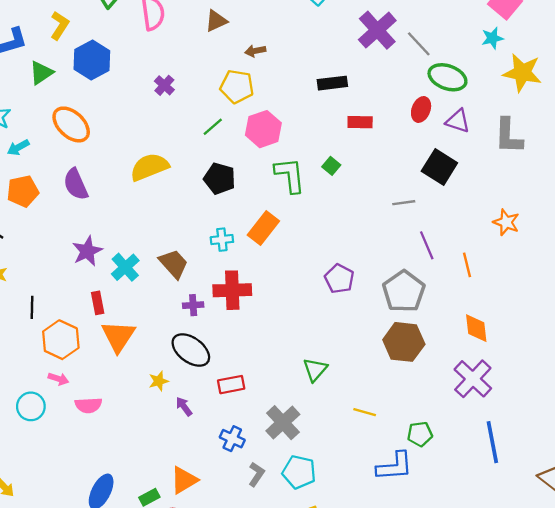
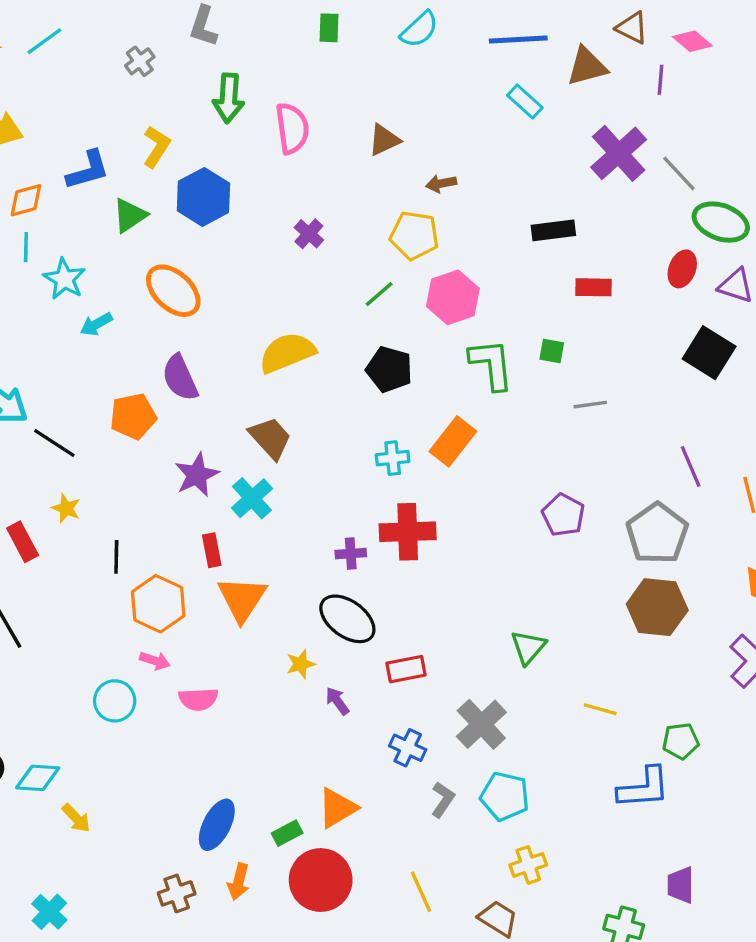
green square: (331, 166) -> (552, 351), turned -30
orange pentagon: (23, 191) -> (133, 416), moved
gray line: (404, 203) -> (590, 405), moved
brown trapezoid: (174, 264) -> (270, 438), moved

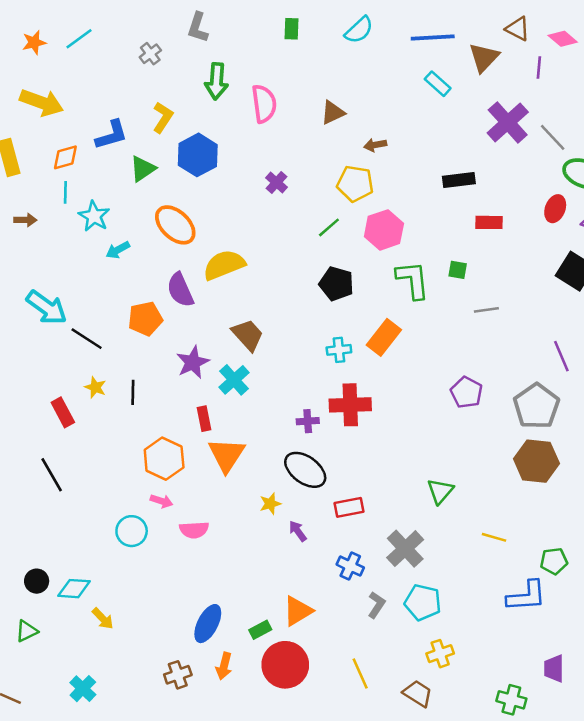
brown triangle: (587, 66) -> (484, 57), turned -32
yellow semicircle: (287, 353) -> (224, 265), moved
black line: (116, 557) -> (133, 392), moved

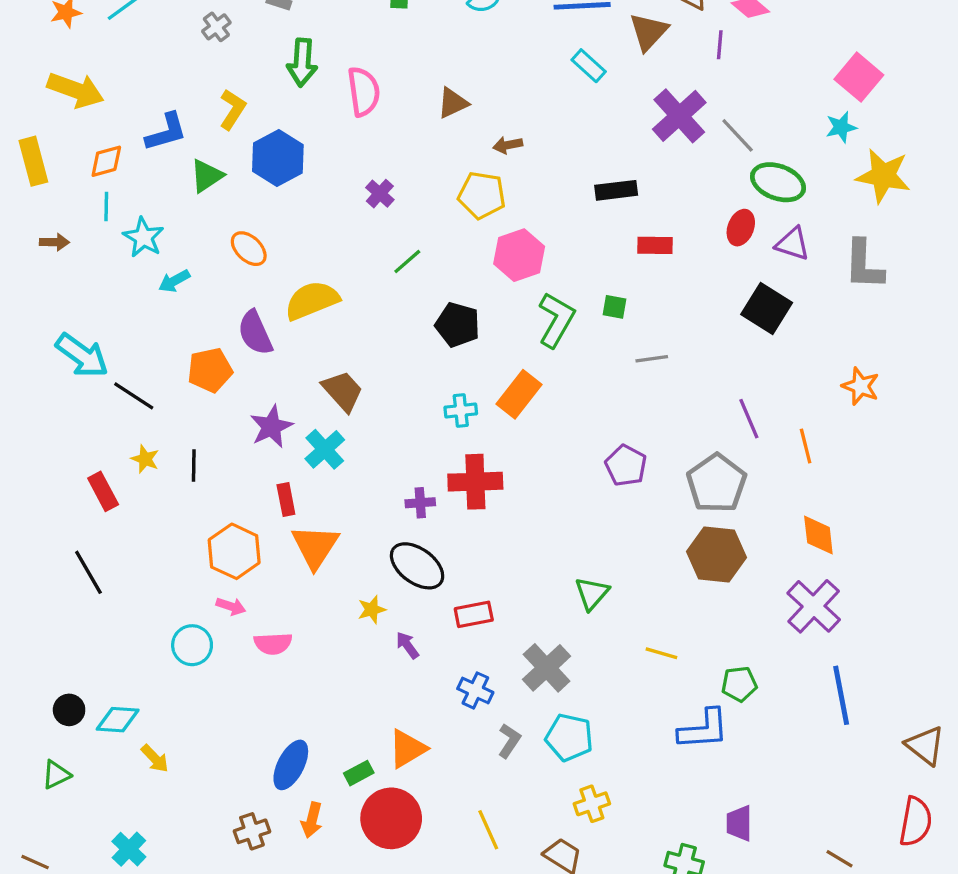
orange ellipse: (175, 225) -> (249, 249), size x0.7
green line: (329, 227) -> (407, 262), moved
green L-shape: (413, 280) -> (556, 320), turned 36

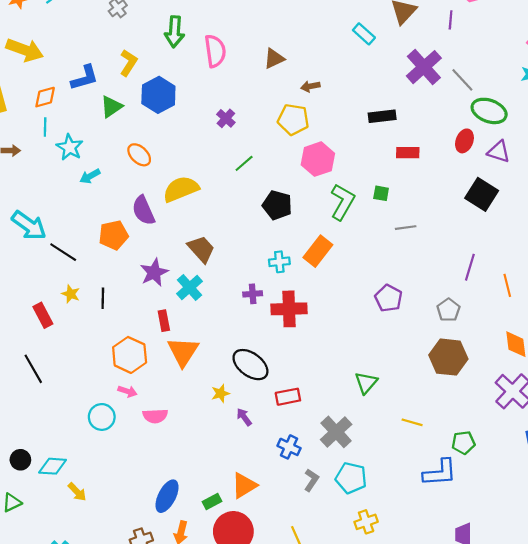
purple line: (749, 419) -> (470, 267), turned 40
gray pentagon: (716, 483) -> (448, 310), size x0.6
purple cross: (420, 503) -> (253, 294), moved

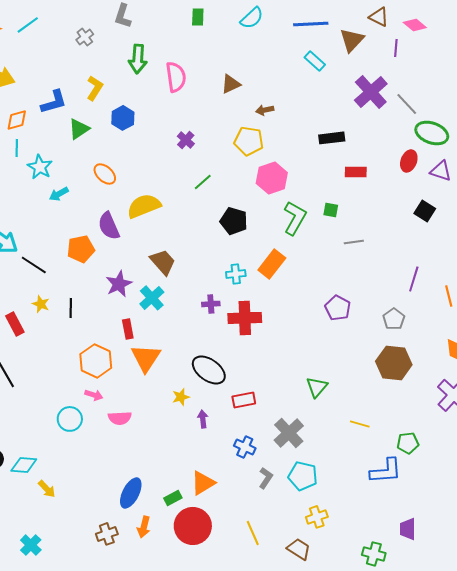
blue hexagon: (158, 95) -> (123, 118), size x0.7
black square: (482, 194) -> (425, 211), size x0.7
purple arrow: (244, 417) -> (203, 419), turned 30

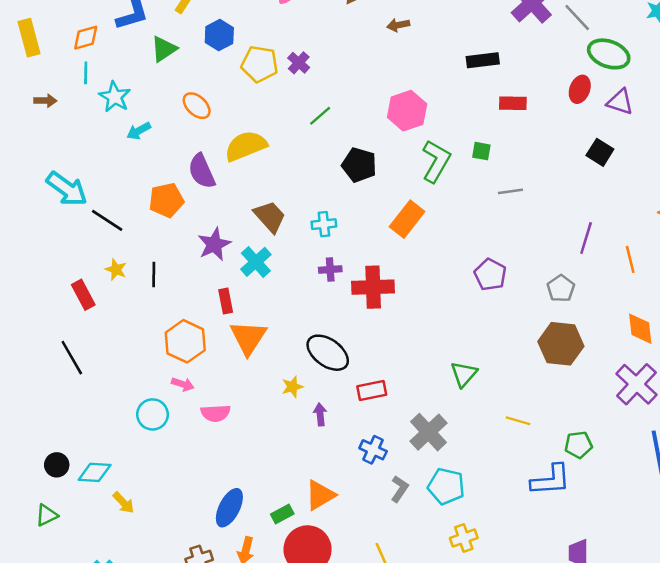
yellow pentagon: (249, 141) -> (260, 64), moved
cyan cross: (236, 274) -> (324, 224), moved

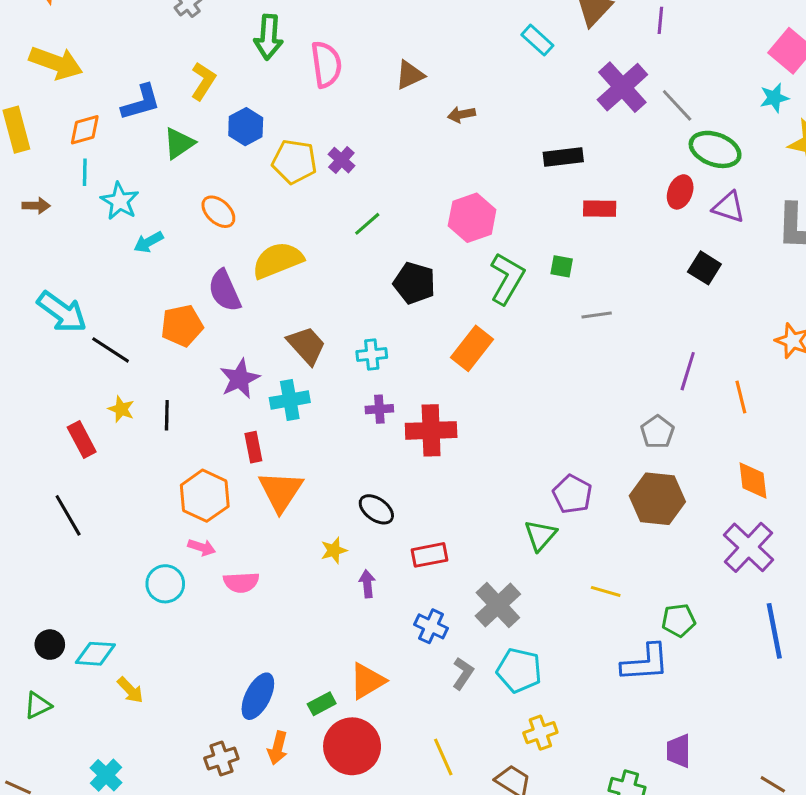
cyan cross: (256, 262) -> (290, 400), turned 32
purple pentagon: (490, 275) -> (572, 494), moved
black ellipse: (328, 353) -> (376, 509), size x0.7

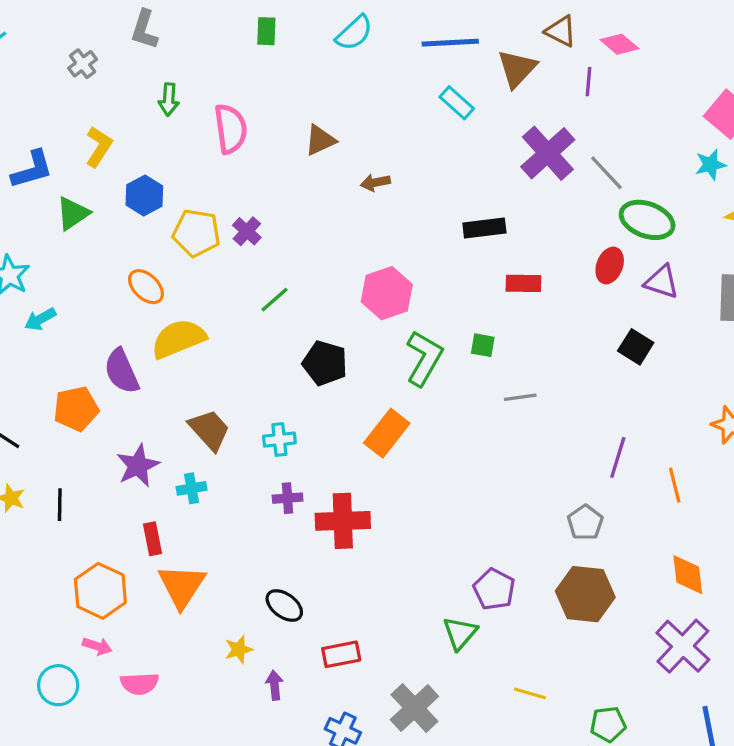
green arrow: (269, 37) -> (169, 100), size x0.7
orange ellipse: (218, 212) -> (146, 287), moved
cyan cross: (290, 400) -> (192, 488), size x0.7

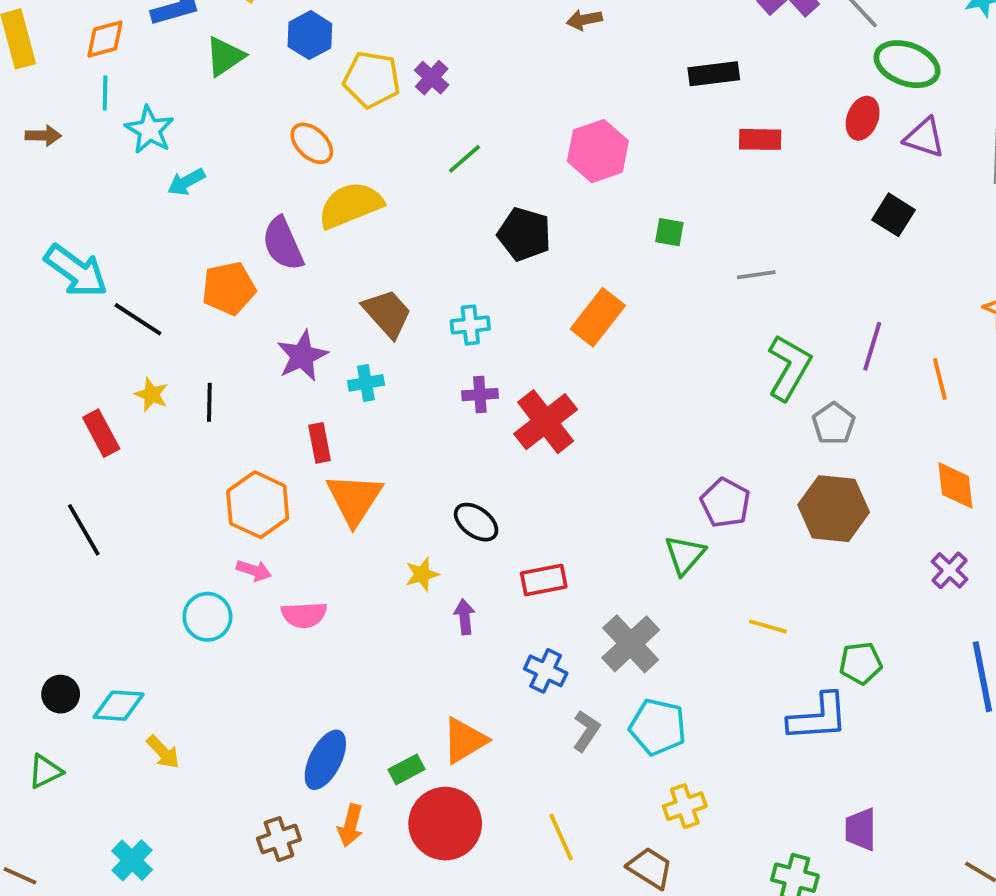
green square: (483, 345) -> (669, 232), moved
green L-shape: (424, 358) -> (789, 367), moved
red cross: (343, 521) -> (546, 422), turned -36
purple cross: (683, 646) -> (950, 570), size x0.6

